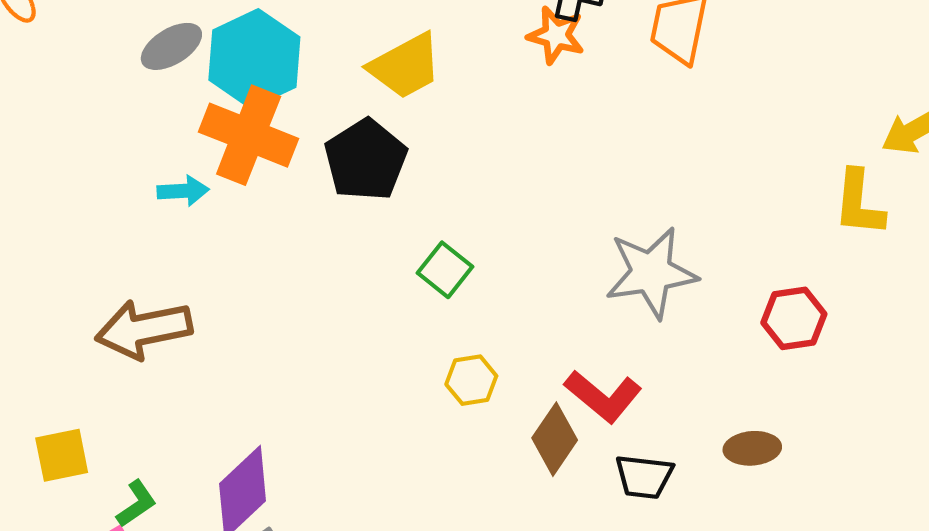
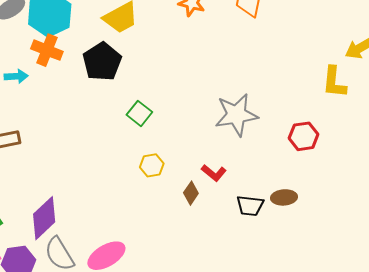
orange cross: (249, 135) -> (47, 50), size x0.7
red L-shape: (603, 396) -> (214, 173), size x0.7
brown diamond: (555, 439) -> (191, 193), size x0.7
black trapezoid: (644, 477) -> (250, 206), moved

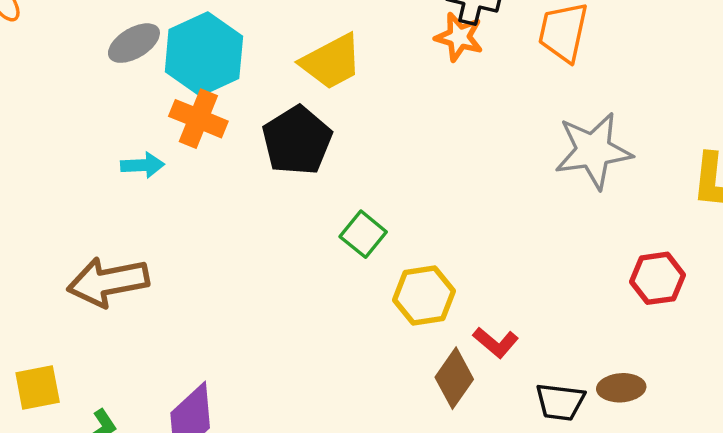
gray star: (236, 115) -> (593, 151), moved
yellow hexagon: (152, 165) -> (424, 295), moved, size x1.4
brown diamond: (191, 193) -> (454, 378), size x1.4

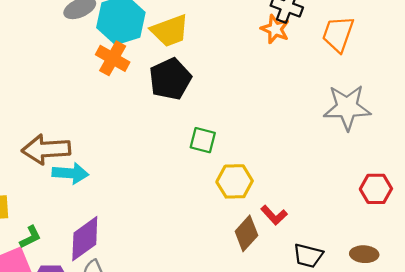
yellow trapezoid: (331, 62) -> (170, 31), moved
cyan arrow: (143, 165) -> (70, 173), moved, size x1.4
green square: (363, 234) -> (203, 140), turned -32
brown ellipse: (621, 388) -> (364, 254), moved

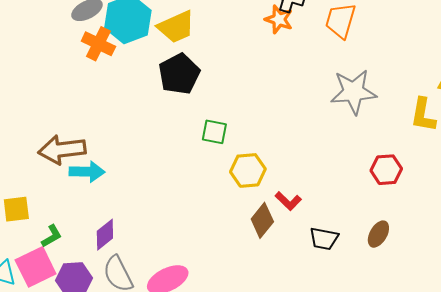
orange cross: (113, 58) -> (98, 44), moved
purple diamond: (85, 239) -> (105, 235), size x0.7
brown ellipse: (364, 254) -> (378, 234), turned -60

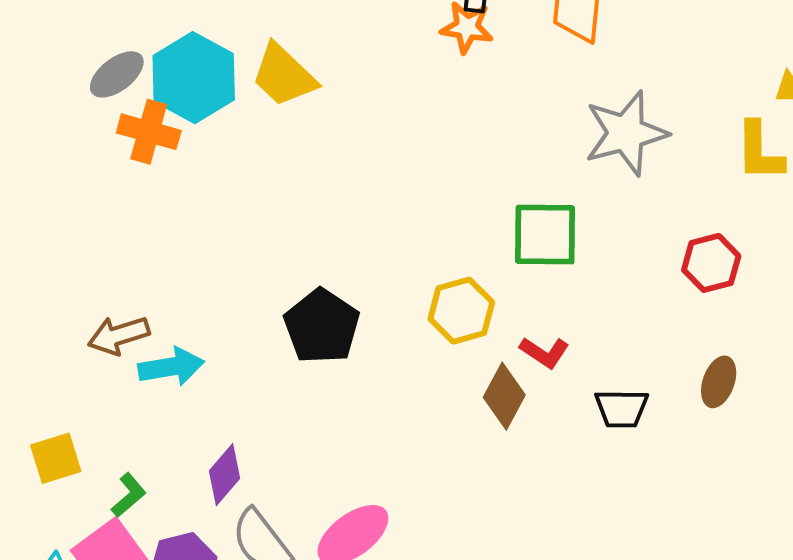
yellow trapezoid: (176, 27) -> (284, 75), turned 78
black pentagon: (179, 74) -> (322, 326), moved
green square: (214, 132) -> (545, 235), moved, size x1.5
brown arrow: (62, 150) -> (119, 335), size x0.7

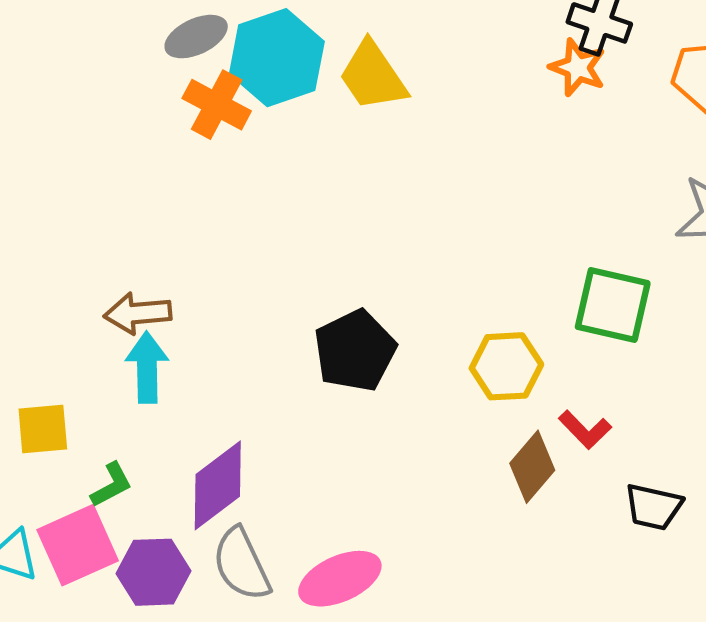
cyan arrow: (171, 367) -> (147, 367), moved, turned -94
purple diamond: (224, 475) -> (218, 485), size x1.4

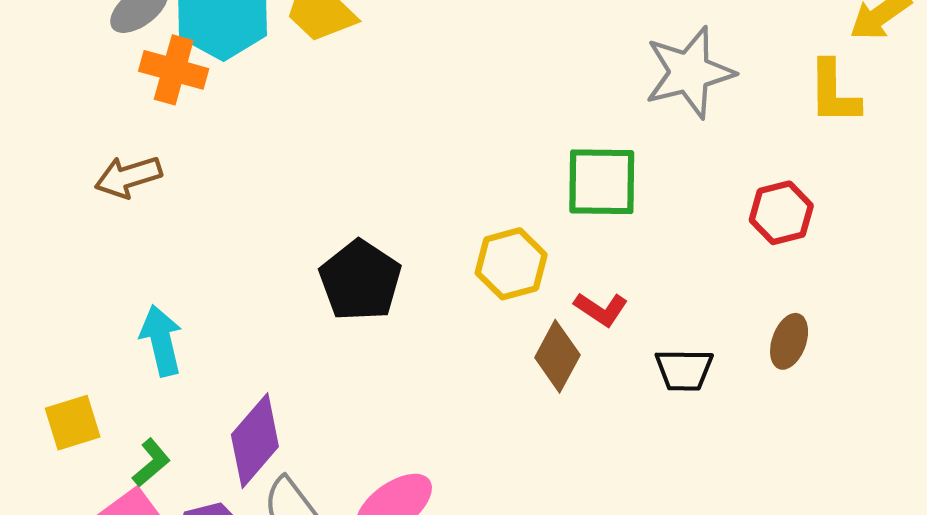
brown arrow: (138, 313) -> (128, 177), moved

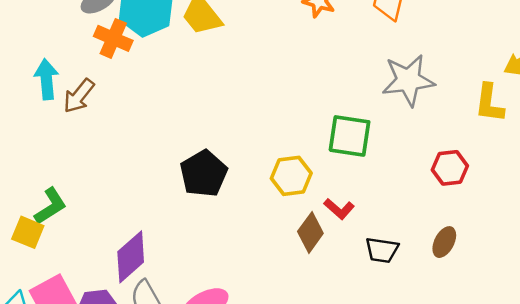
brown arrow: (128, 177) -> (79, 96), turned -42
cyan arrow: (161, 341) -> (46, 79), moved
yellow square: (73, 423) -> (28, 232), turned 32
green L-shape: (151, 463) -> (50, 206), moved, size x1.4

